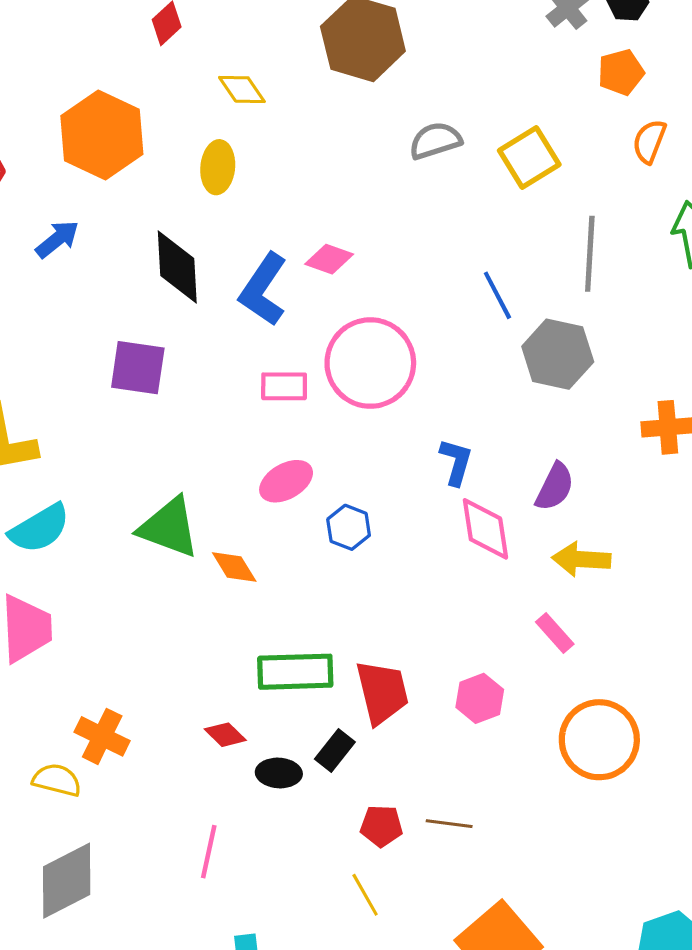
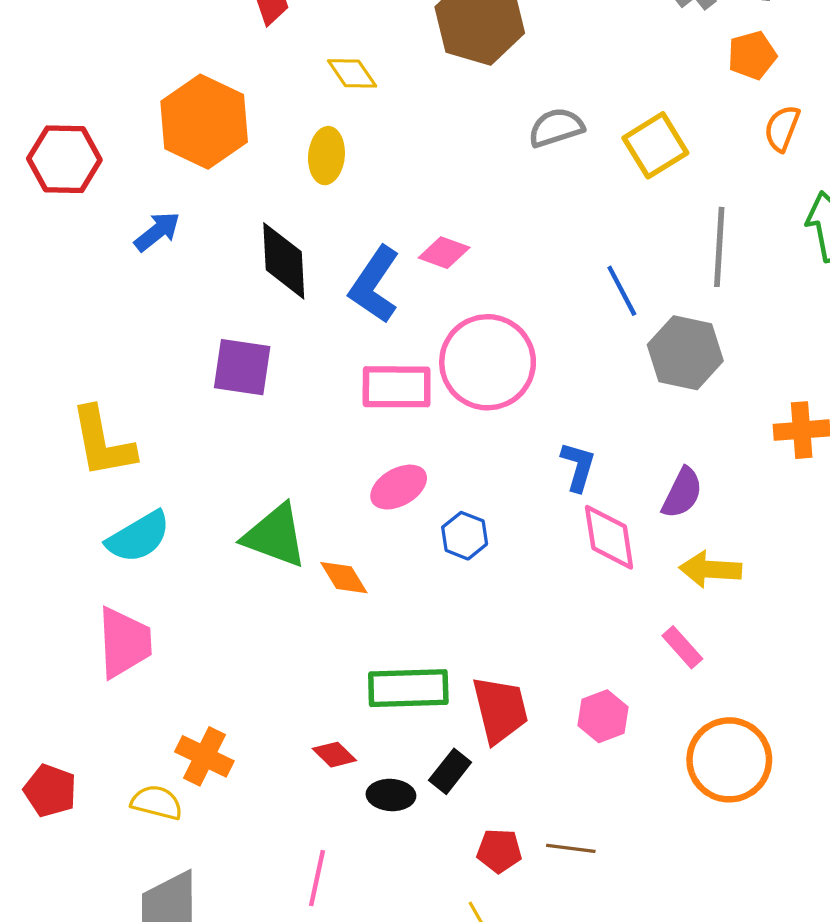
pink rectangle: (284, 386) -> (397, 387), size x1.4

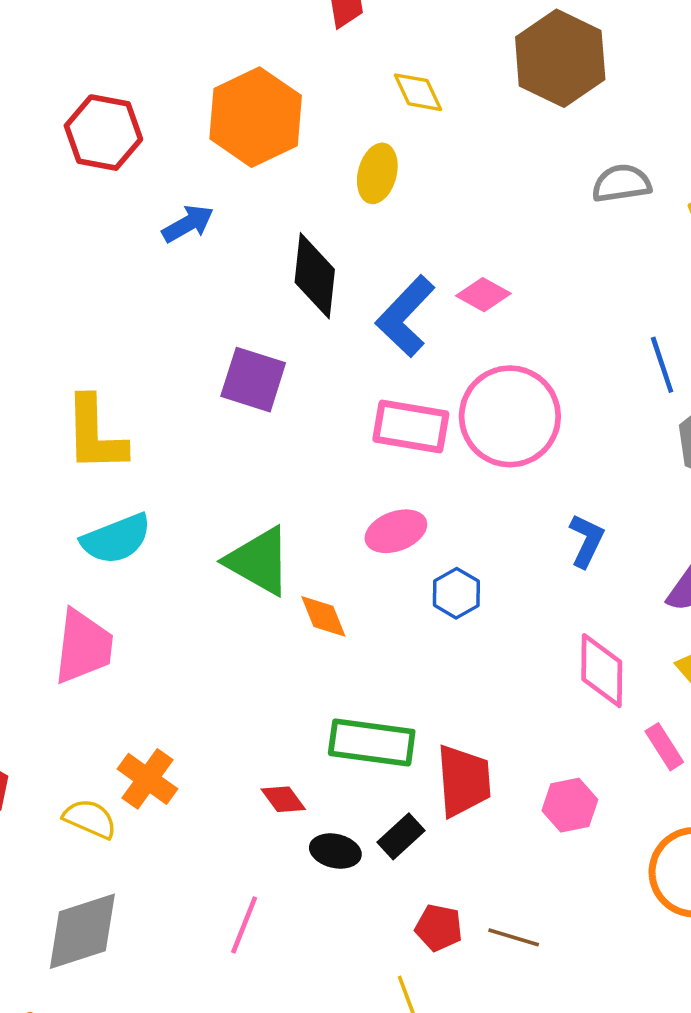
pink diamond: (609, 537) -> (602, 671), moved

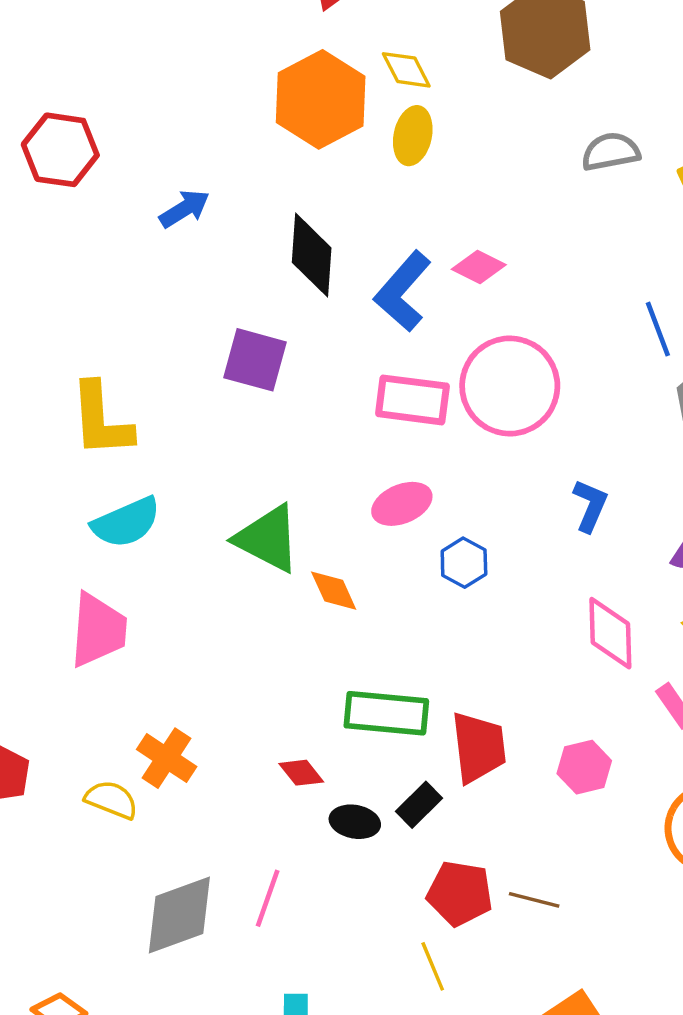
orange hexagon: (256, 117) -> (321, 99), moved
red hexagon: (103, 133) -> (60, 150), moved
yellow ellipse: (377, 173) -> (413, 136), moved
red pentagon: (439, 928) -> (460, 893), size x1.4
gray diamond: (82, 931) -> (179, 915), moved

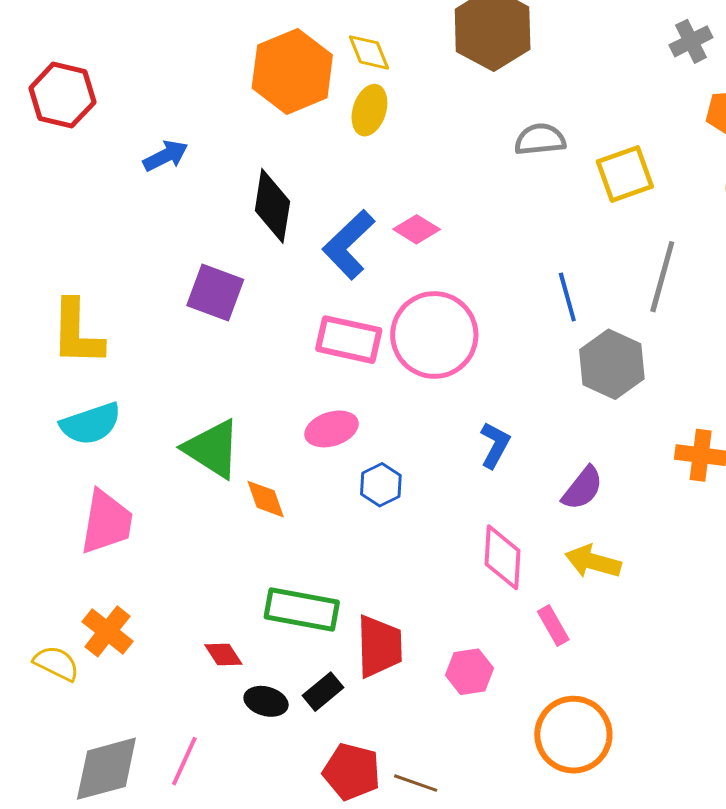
pink trapezoid: (98, 630) -> (106, 522), moved

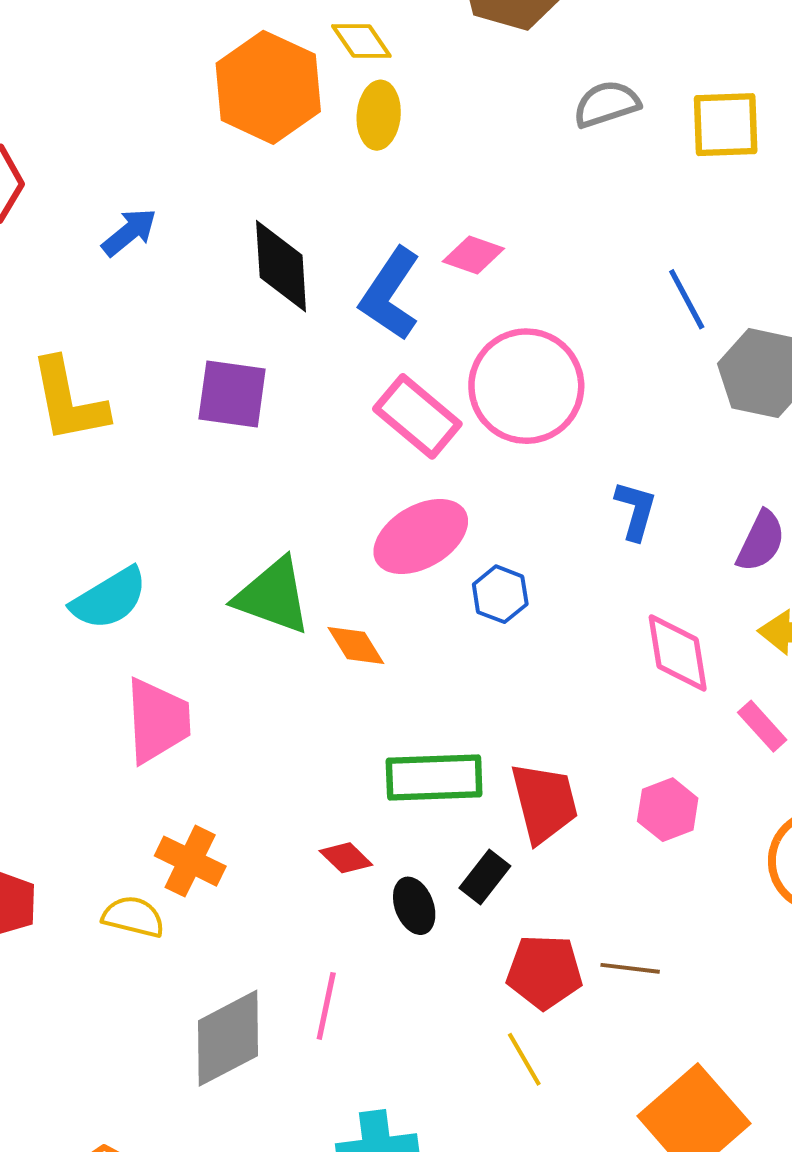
yellow square: (625, 174) -> (726, 125), turned 30
yellow L-shape: (77, 333) -> (69, 400), moved
pink rectangle: (349, 340) -> (417, 416), turned 40
pink ellipse: (331, 429) -> (421, 536), size x1.4
black ellipse: (266, 701) -> (414, 906), turned 66

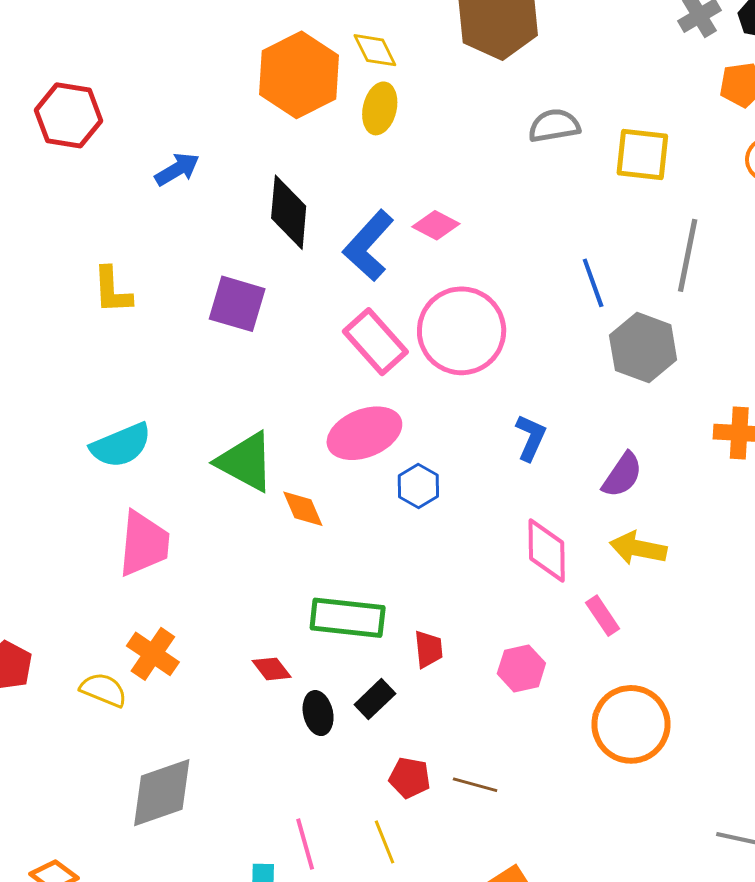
yellow L-shape: (69, 400) -> (112, 290), size x0.7
red trapezoid: (544, 803) -> (428, 649), size x0.6
red pentagon: (544, 972) -> (410, 778), size x0.7
pink line: (326, 1006) -> (305, 844), moved, turned -36

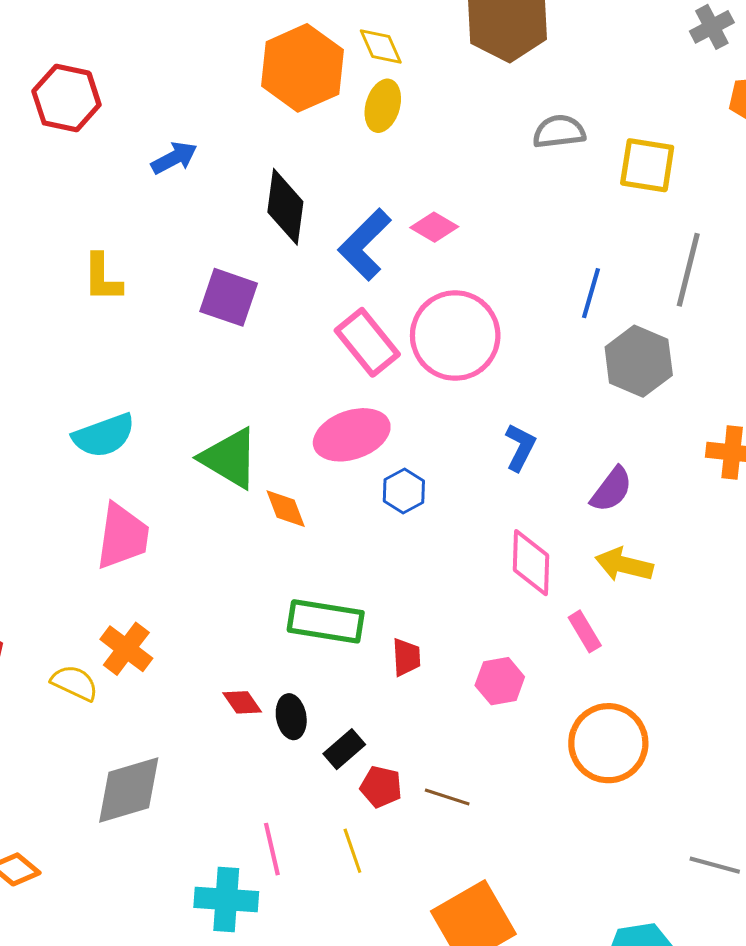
blue line: (593, 283) -> (591, 293), turned 33
red diamond: (272, 669) -> (242, 702), moved
black rectangle: (375, 699) -> (344, 749), moved

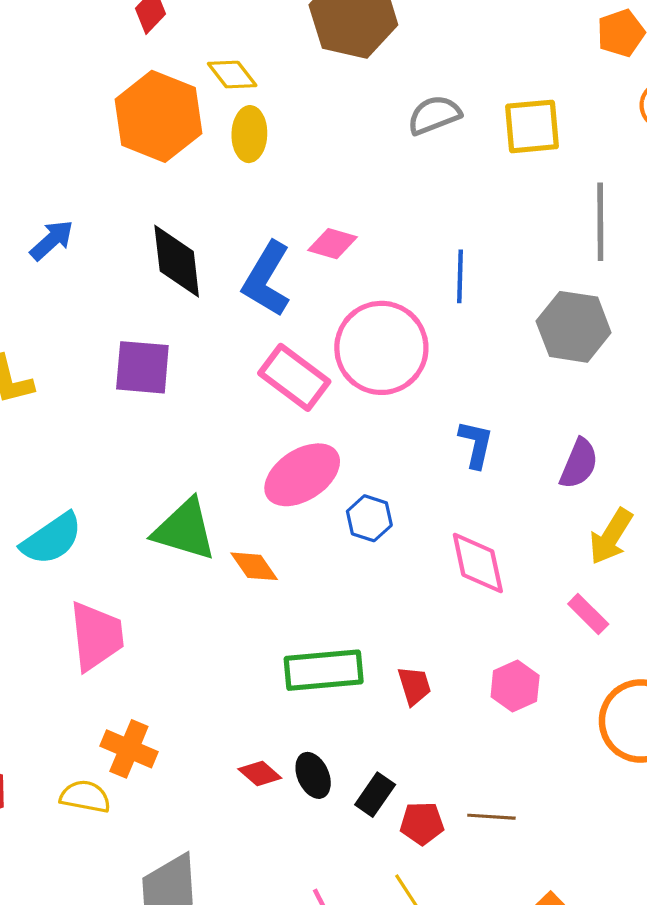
blue line: (591, 293) -> (460, 276), moved
pink diamond: (531, 563) -> (478, 563), moved
yellow arrow: (624, 565) -> (611, 536), turned -58

